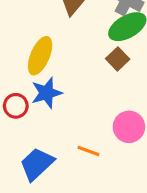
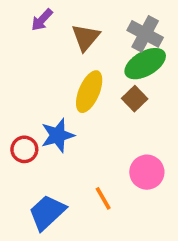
yellow ellipse: (40, 56) -> (89, 92), moved
orange line: (89, 151) -> (103, 198), turned 40

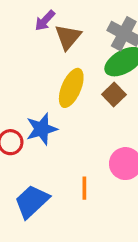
purple arrow: (42, 20) -> (45, 21), moved
orange line: (103, 198) -> (84, 188), turned 30

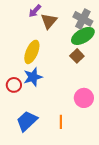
yellow ellipse: (71, 88) -> (32, 52), moved
orange line: (84, 188) -> (61, 122), moved

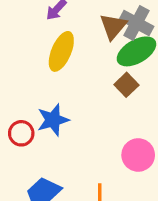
brown triangle: (49, 21) -> (113, 26), moved
yellow ellipse: (32, 52) -> (61, 51), moved

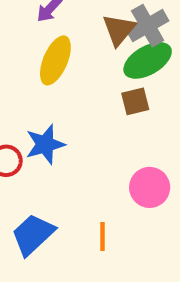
gray cross: (136, 23) -> (148, 26), turned 32
brown square: (126, 85) -> (135, 101), turned 30

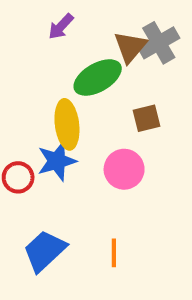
yellow ellipse: (55, 60) -> (67, 124), moved, turned -30
green ellipse: (148, 60) -> (98, 77), moved
pink circle: (150, 187) -> (124, 169), moved

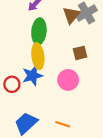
green ellipse: (98, 77) -> (39, 31), moved, turned -55
orange line: (114, 253) -> (63, 124), turned -72

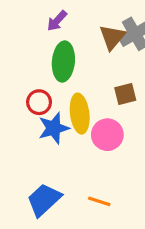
yellow ellipse: (38, 56) -> (80, 114), moved
red circle: (12, 84) -> (39, 102), moved

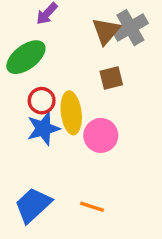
green ellipse: (63, 61) -> (26, 57), moved, turned 48
brown square: (125, 94) -> (111, 78), moved
red circle: (39, 102) -> (42, 101), moved

